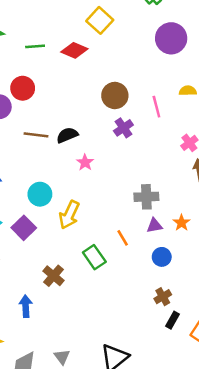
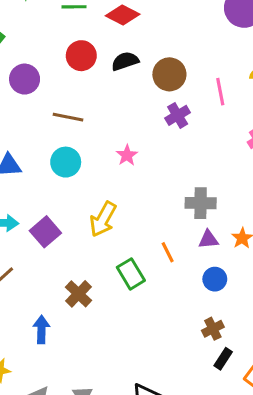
red circle: (23, 88) -> (81, 56), moved
black semicircle: (67, 135) -> (125, 61), moved
cyan circle: (40, 194) -> (66, 162), moved

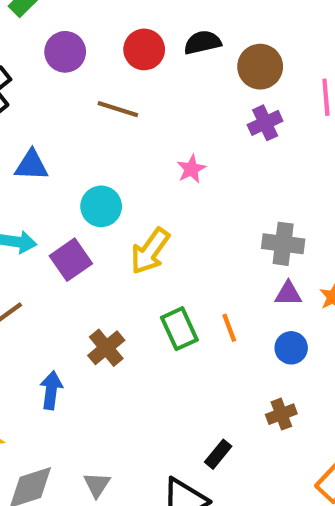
red circle: (81, 56) -> (144, 49), moved
cyan circle: (66, 162) -> (101, 206), moved
orange line: (168, 252) -> (229, 328), moved
black rectangle: (223, 359) -> (218, 454), moved

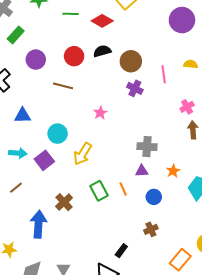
purple cross: (265, 123) -> (135, 88), turned -35
purple triangle: (288, 294) -> (142, 171), moved
blue arrow: (51, 390) -> (38, 224), size x1.5

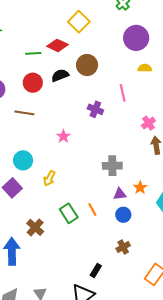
green line: (71, 14) -> (33, 53), moved
brown circle: (131, 61) -> (87, 65), moved
yellow semicircle: (191, 64) -> (145, 68), moved
yellow arrow: (83, 154) -> (49, 178), size x0.7
purple triangle: (142, 171) -> (120, 194), moved

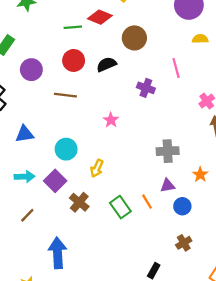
black semicircle: (60, 75) -> (106, 64), moved
purple triangle: (120, 194) -> (168, 186), moved
brown cross: (35, 227) -> (79, 202), moved

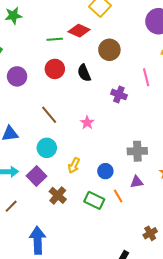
black semicircle: (106, 64) -> (84, 73), turned -90
brown line: (65, 95) -> (49, 115), moved, turned 42
blue circle: (182, 206) -> (105, 171), moved
green rectangle: (120, 207) -> (94, 200), turned -30

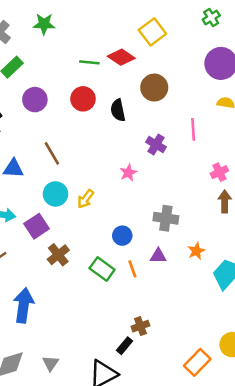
brown line: (49, 115) -> (52, 153), moved
pink star: (87, 123) -> (128, 173), moved
yellow arrow: (74, 165) -> (86, 199), moved
brown cross: (150, 233) -> (140, 326), moved

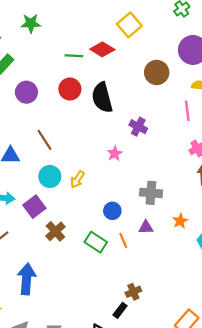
brown circle: (154, 88) -> (157, 72), moved
black semicircle: (118, 110) -> (102, 98), size x1.5
pink line: (193, 129) -> (187, 111), moved

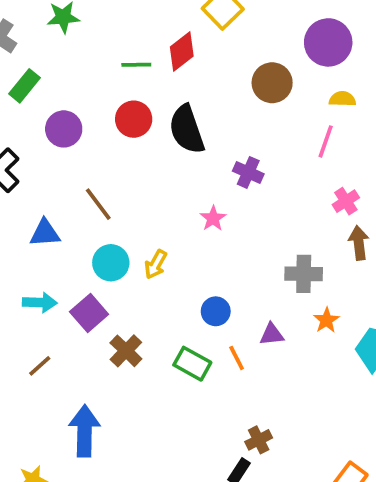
red diamond: (102, 49) -> (182, 52), turned -65
pink line: (187, 111) -> (326, 141), turned 30
gray cross: (151, 193) -> (304, 274), moved

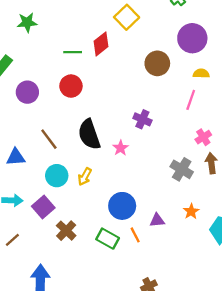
black semicircle: (187, 129) -> (89, 134), moved
gray cross: (304, 274) -> (182, 169), moved, turned 30
blue circle: (216, 311) -> (122, 206), size x1.5

